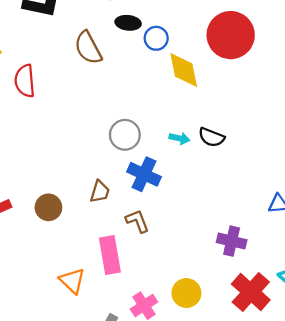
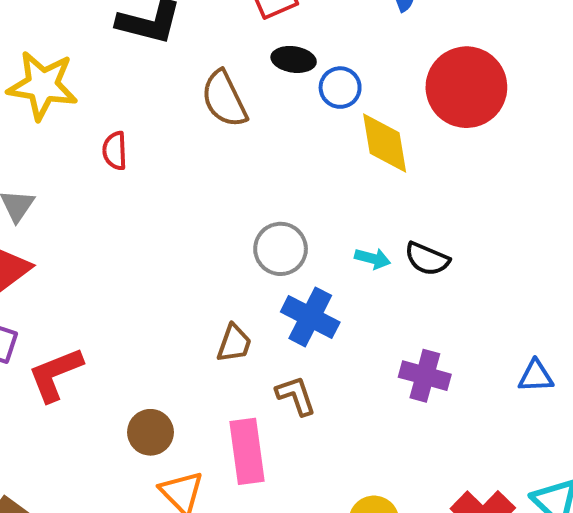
red semicircle: (25, 81) -> (115, 151), size x0.7
brown circle: (48, 207) -> (150, 432), moved
purple cross: (232, 241) -> (425, 376), moved

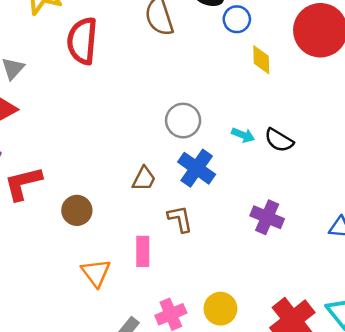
yellow diamond: (385, 143) -> (261, 60), size x0.7
red semicircle: (115, 151) -> (82, 41), size x1.8
brown circle: (150, 432) -> (77, 210), moved
pink rectangle: (247, 451) -> (143, 251), size x0.7

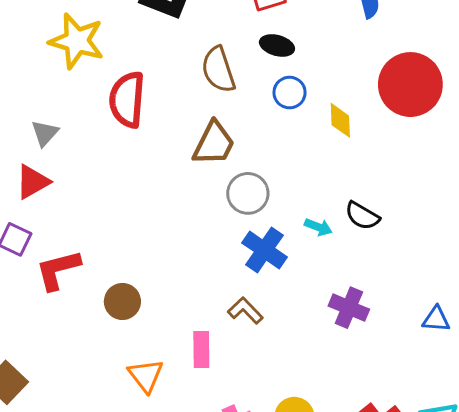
blue circle: (237, 19) -> (290, 93), moved
cyan arrow: (243, 135) -> (318, 227), moved
brown trapezoid: (144, 179) -> (214, 143), moved, size x1.5
brown L-shape: (180, 219) -> (245, 311), turned -32

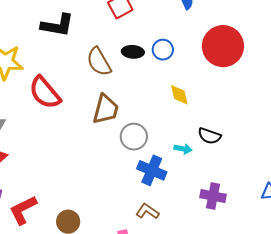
black ellipse: (277, 45) -> (133, 52), moved
blue circle: (290, 93) -> (163, 50), moved
red semicircle: (127, 100) -> (45, 93), turned -33
yellow diamond: (340, 120) -> (179, 95), moved

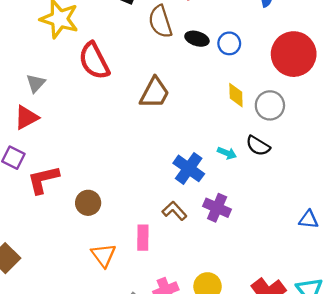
brown semicircle: (99, 62) -> (160, 22), moved
gray circle: (134, 137) -> (270, 105), moved
purple cross: (213, 196) -> (217, 208), moved

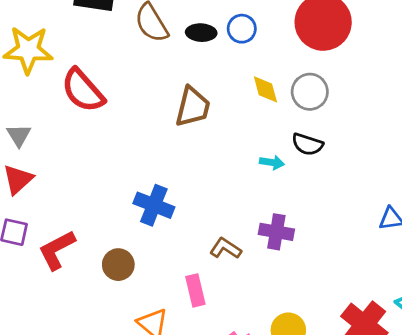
brown trapezoid: (155, 93) -> (193, 107), moved
blue cross: (189, 168) -> (154, 205), moved

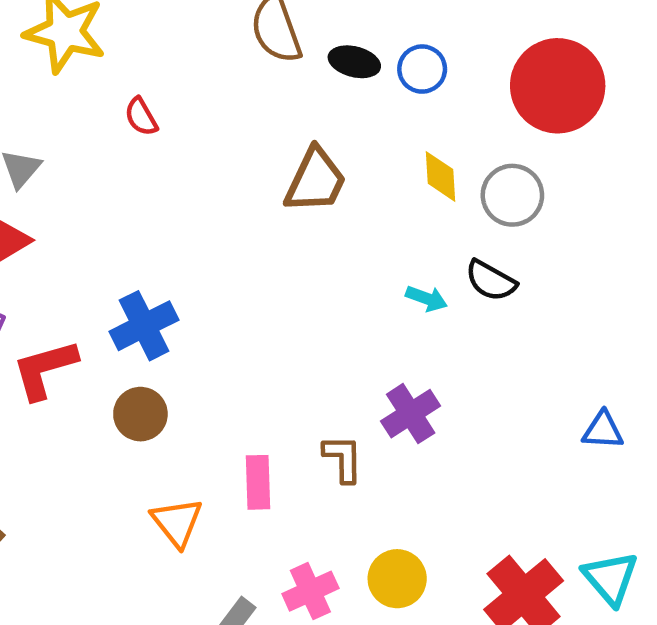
red semicircle: (83, 90) -> (141, 117), size x0.5
blue cross: (154, 205) -> (144, 326), moved, turned 30
purple cross: (276, 232) -> (411, 414), turned 36
brown L-shape: (226, 248) -> (343, 459), moved, turned 44

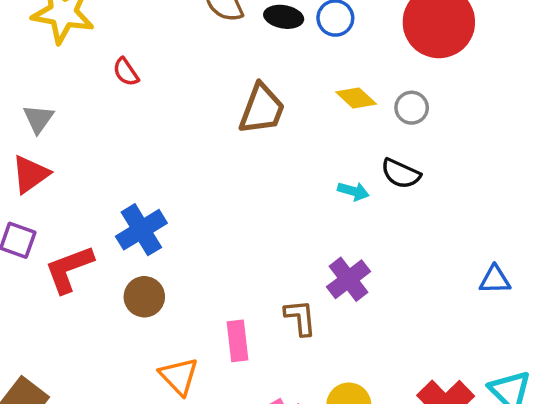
yellow diamond: (441, 176) -> (356, 98), turned -39
gray circle: (512, 195) -> (412, 108), size x0.7

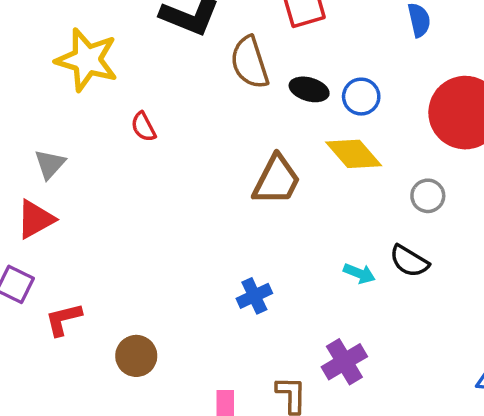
yellow diamond: (356, 98) -> (354, 154), moved, size x1.4
blue cross: (141, 230) -> (254, 296), moved, size x0.7
red L-shape: (69, 269) -> (63, 319), size x0.7

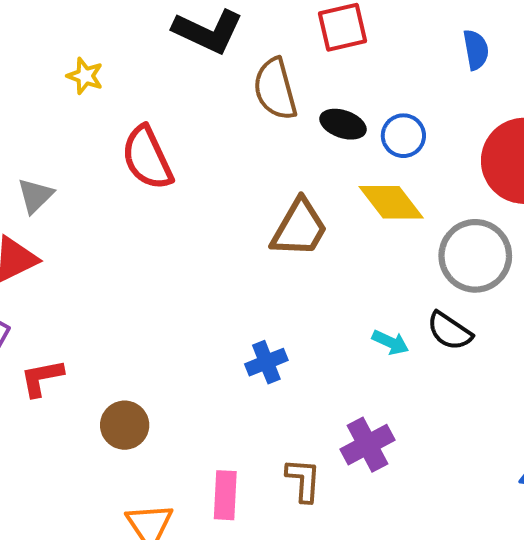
yellow star: (87, 60) -> (85, 76), size x0.5
red semicircle: (143, 127) -> (147, 158), size x1.8
gray circle: (428, 196) -> (475, 256), size x1.8

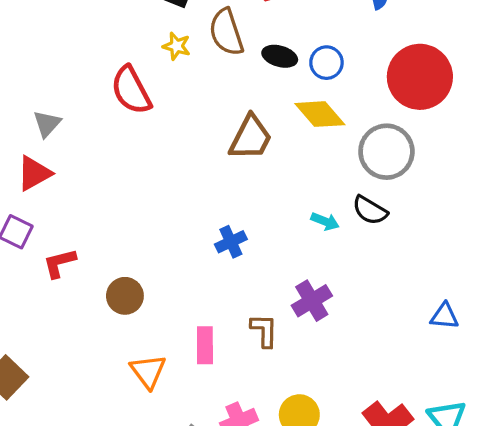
yellow star: (85, 76) -> (177, 46), moved

